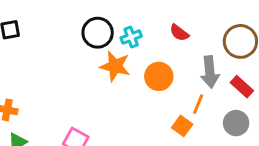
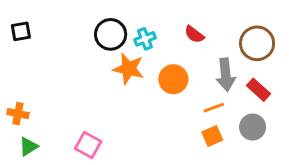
orange line: (198, 104) -> (214, 108), turned 48
orange square: (182, 126) -> (212, 136), moved, turned 30

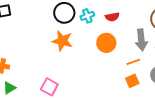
red semicircle: (194, 34) -> (112, 17), moved, turned -48
orange star: (129, 69) -> (62, 41), moved

